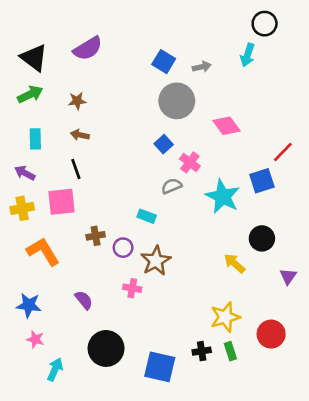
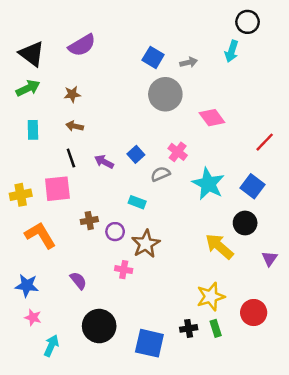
blue square: (164, 144) -> (136, 154), moved
purple arrow: (25, 173) -> (104, 162), moved
blue square: (262, 181) -> (252, 186), moved, turned -35
yellow arrow: (234, 263) -> (219, 246), size x1.4

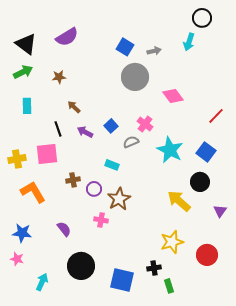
brown arrow: (75, 126) -> (74, 107), moved, turned 32
pink star: (33, 317) -> (17, 259), moved
green rectangle: (216, 328) -> (169, 286), moved

